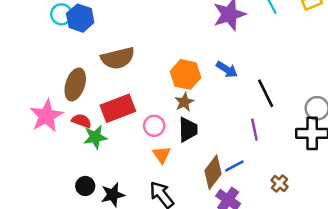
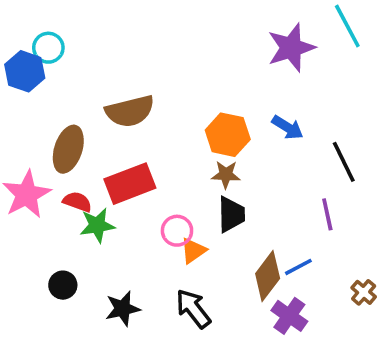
blue hexagon: (80, 18) -> (25, 71), moved
brown star: (184, 102) -> (226, 175), turned 30
pink circle: (154, 126) -> (177, 231), moved
orange triangle: (162, 155) -> (193, 251), turned 30
black circle: (85, 186) -> (63, 285), moved

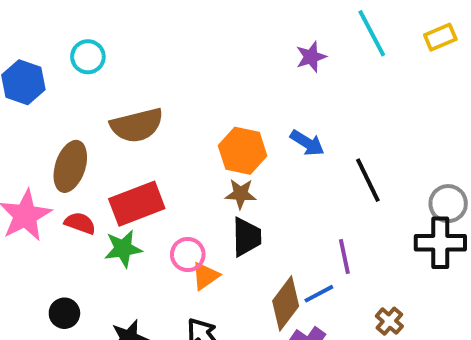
cyan circle: (48, 48) -> (88, 57), moved
purple star: (291, 48) -> (311, 57), size x0.6
purple line: (327, 214) -> (344, 256), moved
green star: (97, 225) -> (123, 249), moved

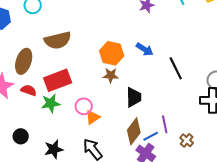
black trapezoid: (246, 237) -> (134, 97), moved
purple line: (344, 256) -> (165, 124), moved
blue line: (319, 294) -> (151, 136), moved

